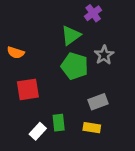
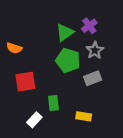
purple cross: (93, 13) -> (89, 26), moved
gray rectangle: (98, 102) -> (93, 78), moved
green rectangle: (59, 123) -> (53, 103), moved

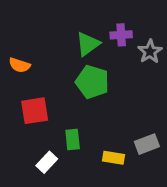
purple cross: (89, 26) -> (121, 35), turned 32
gray star: (95, 50) -> (150, 52), moved
gray rectangle: (93, 78) -> (147, 144), moved

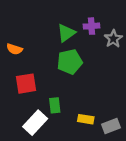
green pentagon: (92, 82) -> (70, 62), turned -30
gray rectangle: (147, 144) -> (111, 126), moved
white rectangle: (47, 162) -> (35, 123), size x1.5

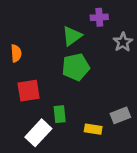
purple cross: (91, 26) -> (99, 17), moved
orange semicircle: (15, 49) -> (16, 53), turned -112
gray rectangle: (111, 126) -> (120, 115), moved

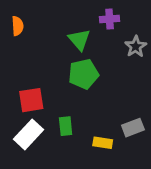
green triangle: (72, 36) -> (79, 40), turned -35
orange semicircle: (16, 53) -> (18, 26), moved
white rectangle: (38, 133) -> (29, 134), moved

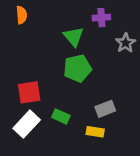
orange semicircle: (18, 26) -> (22, 15), moved
green rectangle: (66, 126) -> (61, 116), turned -60
gray rectangle: (133, 128) -> (105, 109), moved

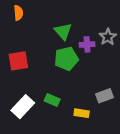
purple cross: (101, 18) -> (87, 44), moved
red square: (29, 92) -> (18, 61), moved
gray rectangle: (105, 109) -> (104, 96), moved

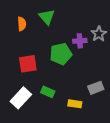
orange semicircle: (18, 13) -> (22, 24), moved
green triangle: (63, 31) -> (47, 17), moved
red square: (18, 61) -> (28, 64), moved

